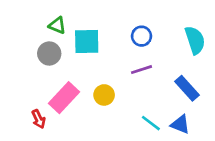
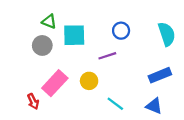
purple line: (142, 70) -> (107, 56), moved
blue rectangle: (187, 88) -> (160, 75), turned -70
cyan line: (151, 123) -> (115, 104), moved

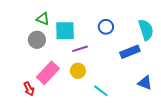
purple line: (107, 56) -> (80, 49), moved
blue rectangle: (160, 75) -> (130, 52), moved
blue triangle: (154, 106) -> (145, 83), moved

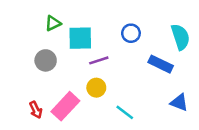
green triangle: (43, 19) -> (53, 23), turned -48
gray circle: (37, 40) -> (46, 60), moved
blue rectangle: (130, 52) -> (161, 64), turned 48
pink rectangle: (48, 73) -> (65, 106), moved

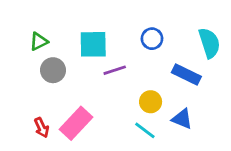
green triangle: (53, 23) -> (39, 41), moved
yellow circle: (96, 88) -> (151, 102), moved
blue triangle: (179, 102) -> (182, 119), moved

